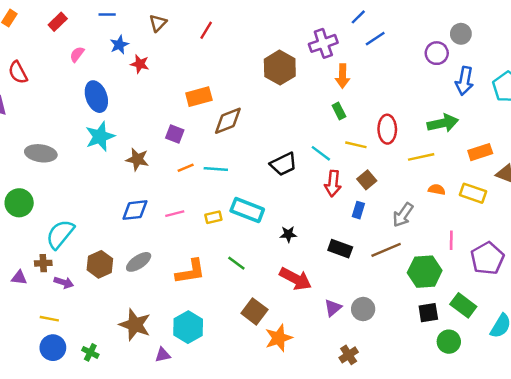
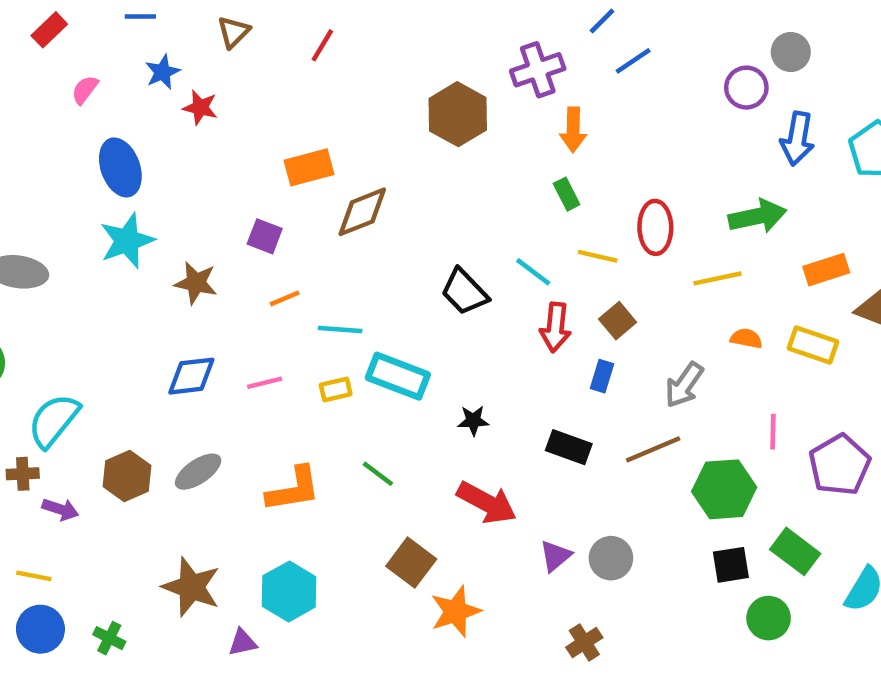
black trapezoid: (283, 164) -> (464, 292), turned 72
cyan line: (216, 169) -> (340, 329), moved

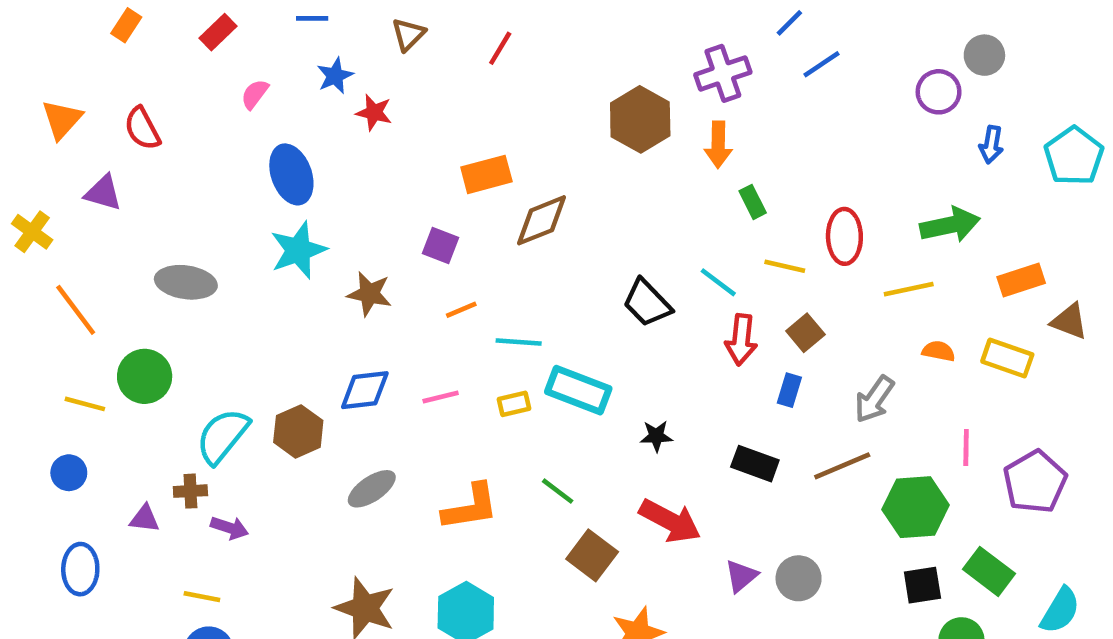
orange arrow: (573, 130) -> (718, 145), moved
blue arrow: (797, 139) -> (991, 145), size x0.7
brown hexagon: (127, 476) -> (298, 431), moved
brown square: (411, 563) -> (592, 555), moved

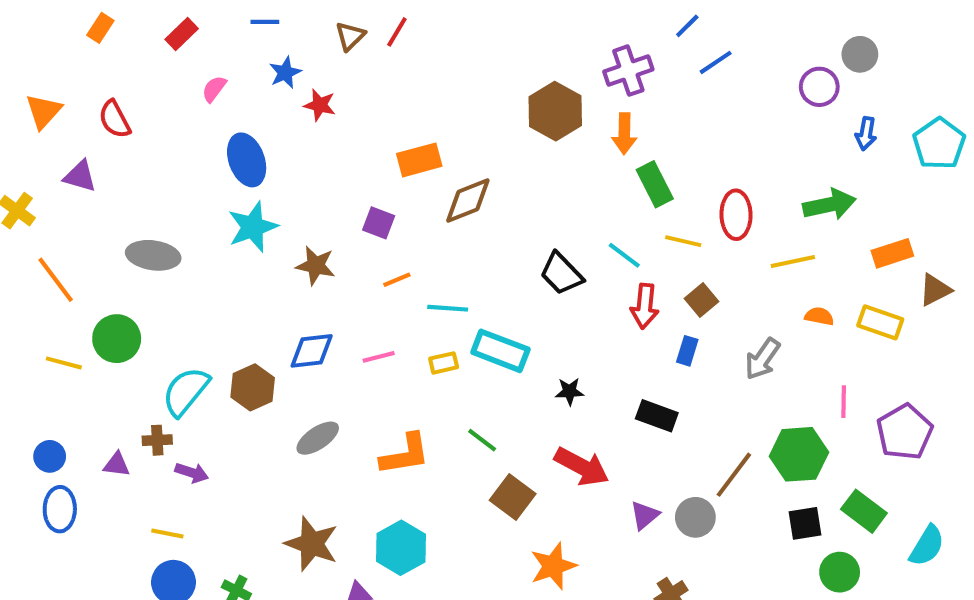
red line: (500, 48) -> (397, 32), moved
green rectangle: (753, 202) -> (655, 184), size x1.5
brown triangle: (1069, 321) -> (935, 290), turned -48
brown line: (842, 466) -> (734, 475), moved, turned -30
blue circle: (69, 473) -> (50, 456), moved

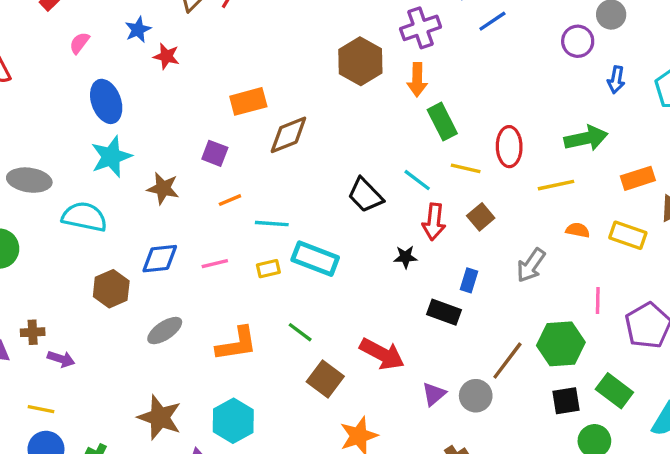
blue rectangle: (687, 351) -> (469, 280), moved
cyan semicircle: (186, 391) -> (84, 217), moved, turned 63
black star: (569, 391) -> (405, 257), moved

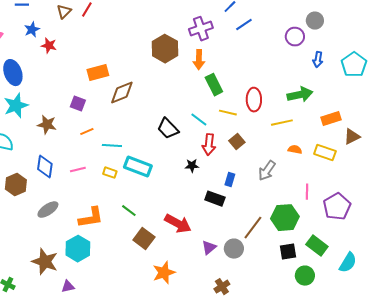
blue diamond: (160, 259) -> (45, 167), turned -75
yellow rectangle: (268, 269) -> (110, 173), turned 32
cyan hexagon: (233, 421) -> (78, 249), moved

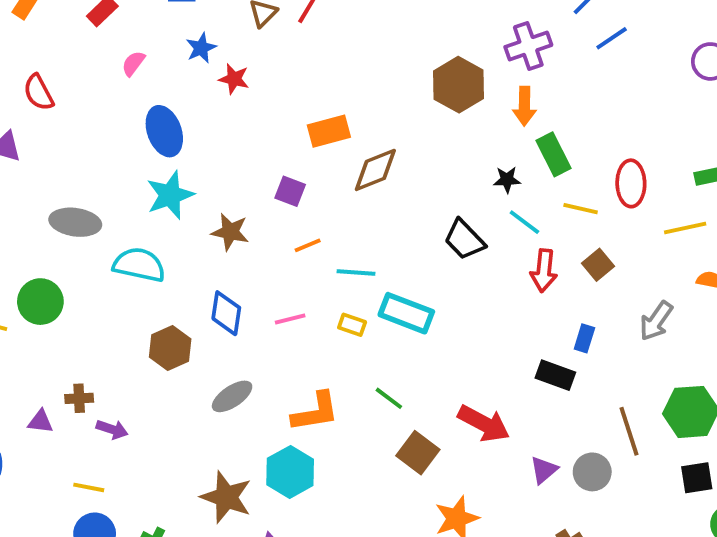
black star: (192, 166) -> (507, 180), moved
brown line: (253, 228) -> (629, 431), turned -55

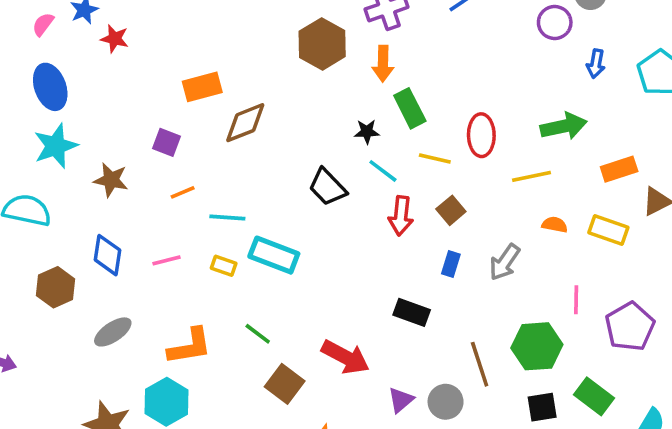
pink semicircle: (133, 63) -> (43, 24), moved
blue rectangle: (584, 338) -> (451, 264), moved

